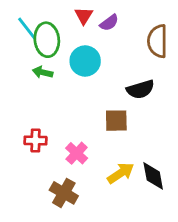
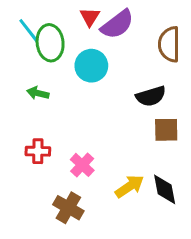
purple semicircle: (109, 23) -> (117, 24), size x1.6
green arrow: (43, 72) -> (38, 93), moved
brown square: (116, 121) -> (166, 130), moved

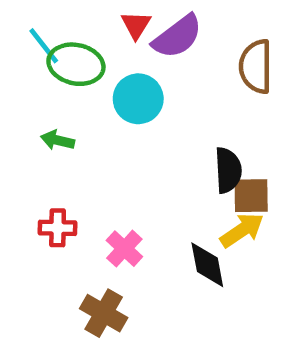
green ellipse: (50, 43) -> (76, 64), turned -72
black semicircle: (151, 96) -> (228, 170), moved, turned -76
yellow arrow: (130, 186) -> (242, 230), moved
black diamond: (165, 189) -> (207, 265), moved

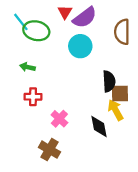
cyan circle: (138, 99) -> (80, 46), moved
red cross: (58, 228) -> (33, 97), moved
yellow arrow: (242, 230) -> (116, 110), turned -85

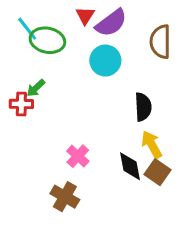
green arrow: (27, 67) -> (36, 88), turned -56
brown square: (120, 93) -> (158, 172), moved, turned 36
red cross: (33, 97) -> (21, 104), moved

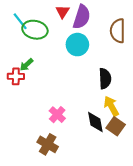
purple semicircle: (111, 23) -> (82, 17), turned -35

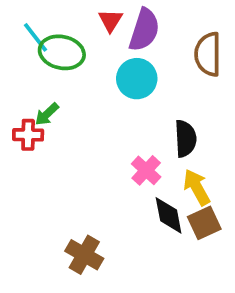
pink cross: (57, 115) -> (146, 170), moved
brown square: (116, 126) -> (204, 223), turned 30

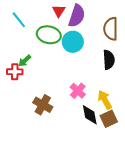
green ellipse: (62, 52) -> (49, 35), moved
black semicircle: (185, 139) -> (109, 60), moved
brown cross: (84, 255) -> (43, 105), moved

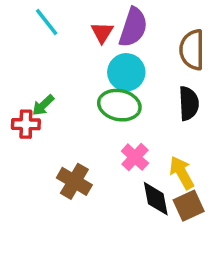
red triangle: (59, 11) -> (102, 32), moved
cyan line: (19, 20) -> (47, 22), moved
green ellipse: (49, 35) -> (119, 105), moved

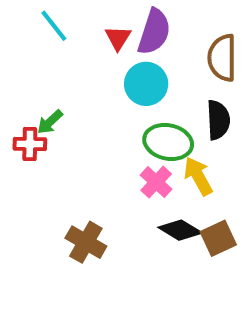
green ellipse: (119, 105) -> (168, 142), moved
yellow arrow: (182, 173) -> (198, 176), moved
brown cross: (74, 181) -> (86, 242), moved
black diamond: (156, 199) -> (180, 230), turned -48

